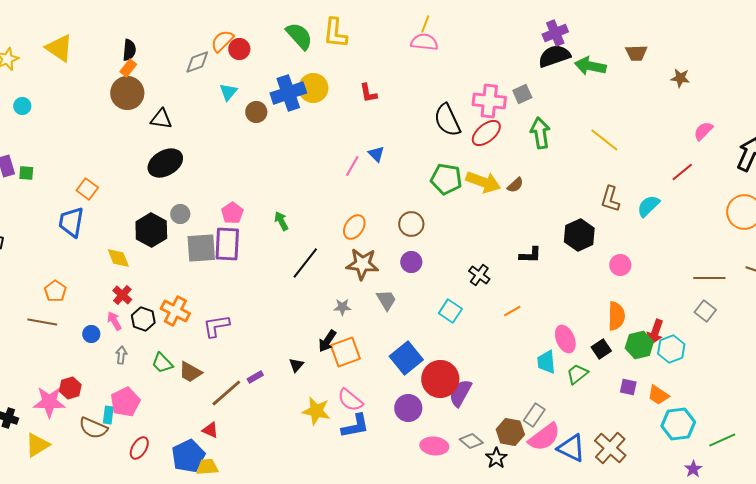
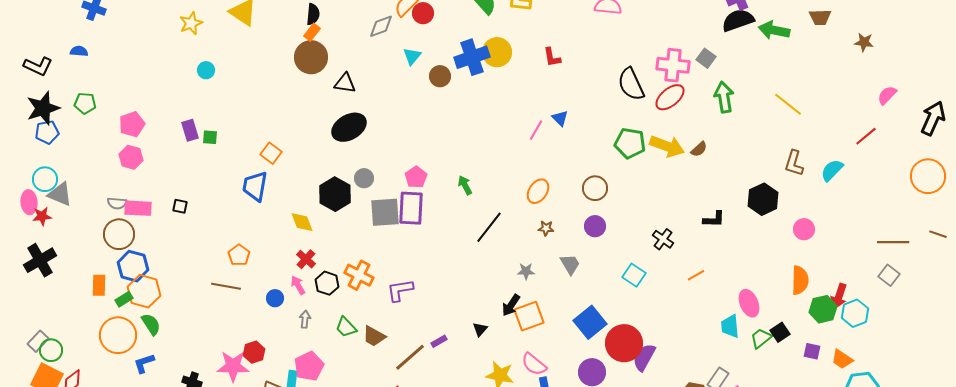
gray square: (522, 94) -> (706, 58), turned -30
brown star: (362, 264) -> (546, 228), size x0.5
black square: (601, 349) -> (780, 332), moved

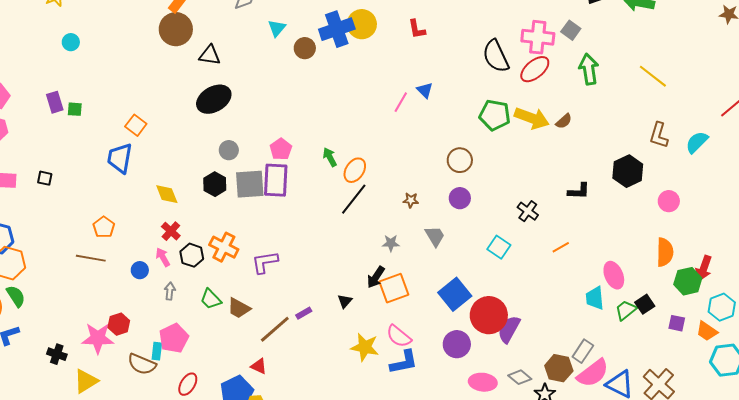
orange ellipse: (538, 191) -> (355, 170), moved
black hexagon: (335, 194) -> (215, 184), moved, size x0.7
cyan hexagon: (855, 313) -> (722, 307), moved

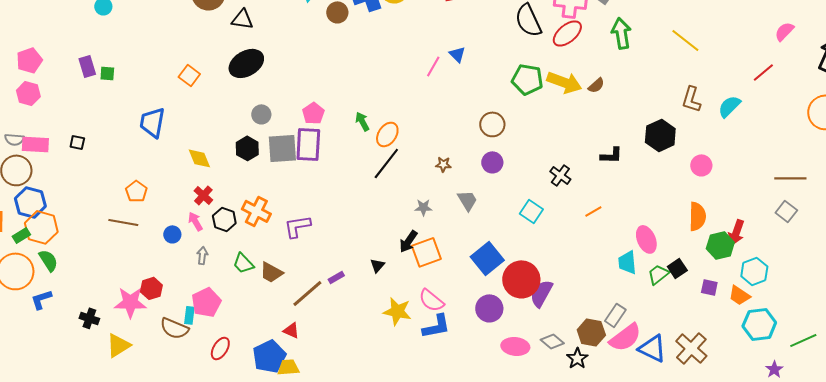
orange square: (136, 125) -> (189, 75), moved

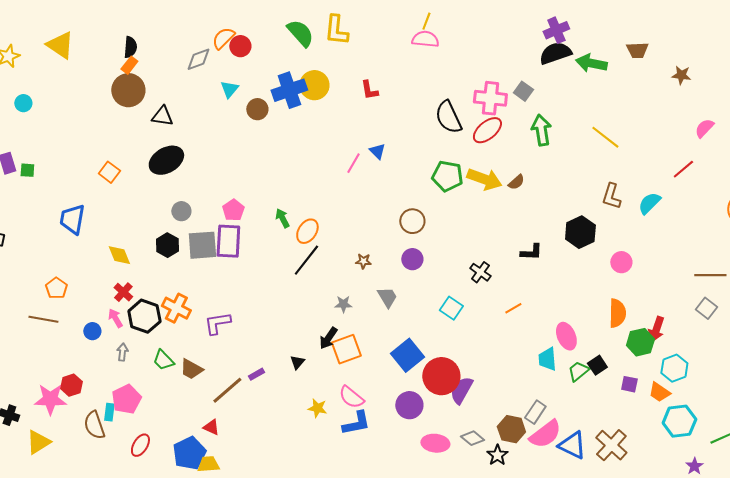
black hexagon: (224, 219) -> (144, 316), size x1.4
yellow star: (397, 311) -> (317, 408), size x0.7
brown semicircle: (174, 328) -> (94, 425), turned 48

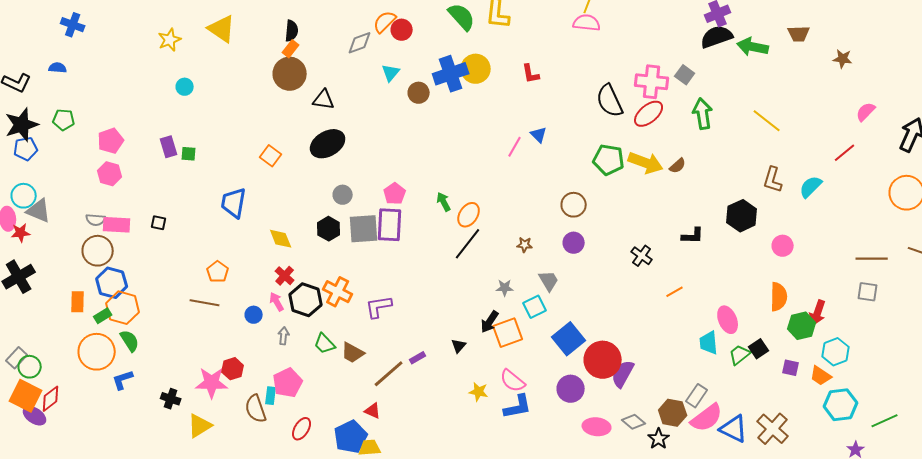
cyan square: (451, 308) -> (535, 307), moved, turned 30
gray square: (706, 308) -> (868, 292), turned -30

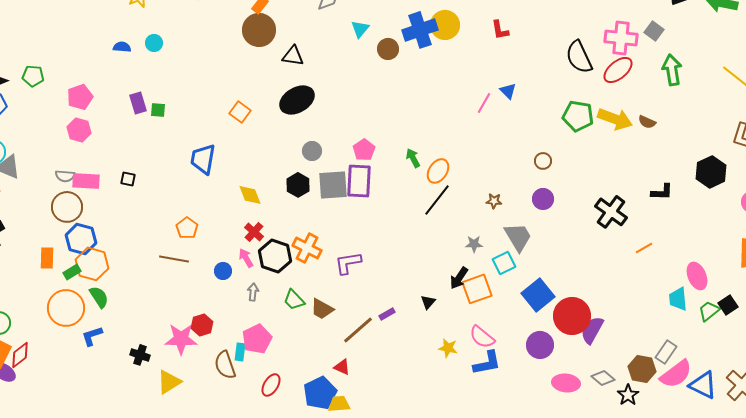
blue semicircle: (58, 68) -> (122, 47), moved
brown semicircle: (678, 166) -> (647, 122), turned 66
brown circle: (574, 205) -> (543, 161), size x0.7
black cross: (642, 256) -> (611, 212), size x1.5
gray trapezoid: (549, 281) -> (518, 237), size x1.4

